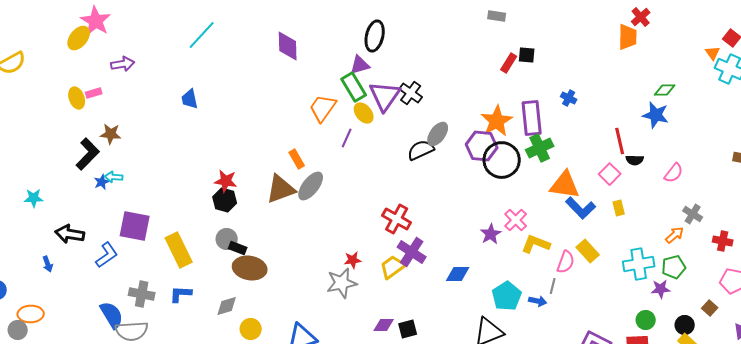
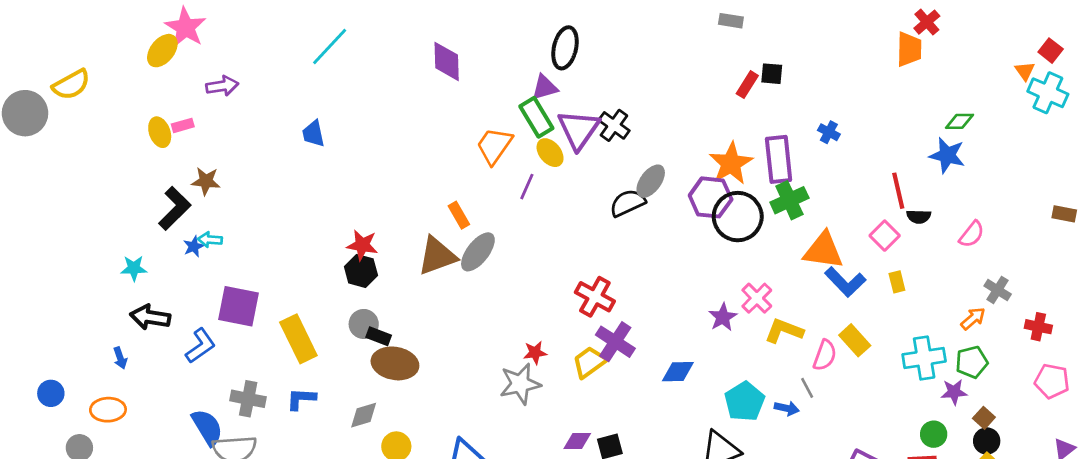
cyan star: (34, 198) -> (134, 268), moved
gray line: (553, 286) -> (807, 388), turned -42
brown square: (710, 308) -> (984, 418), moved
orange ellipse: (31, 314) -> (108, 410), moved

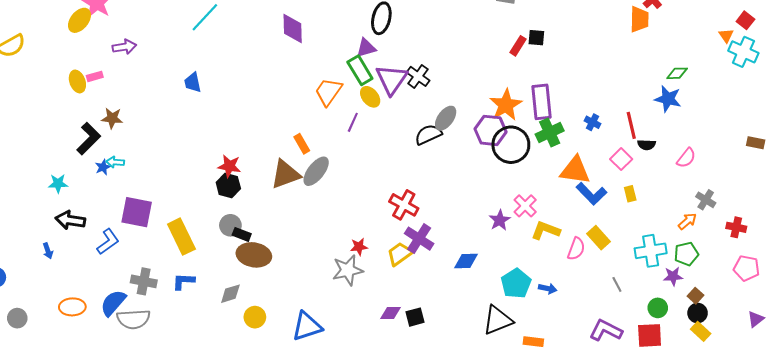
blue cross: (829, 132) -> (592, 122), moved
gray line: (807, 388) -> (617, 284), moved
orange ellipse: (108, 410) -> (72, 307), moved
blue semicircle: (207, 427) -> (113, 303), turned -108

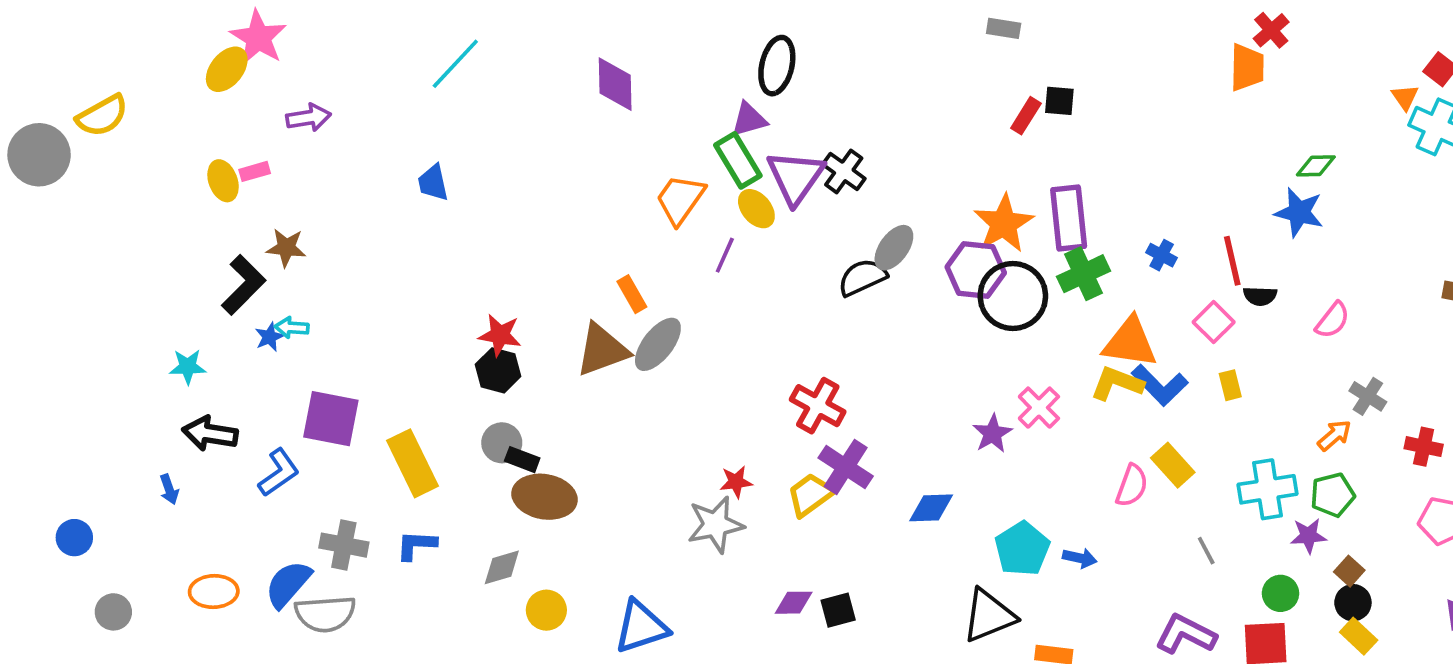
yellow L-shape: (546, 230) -> (1117, 383), moved

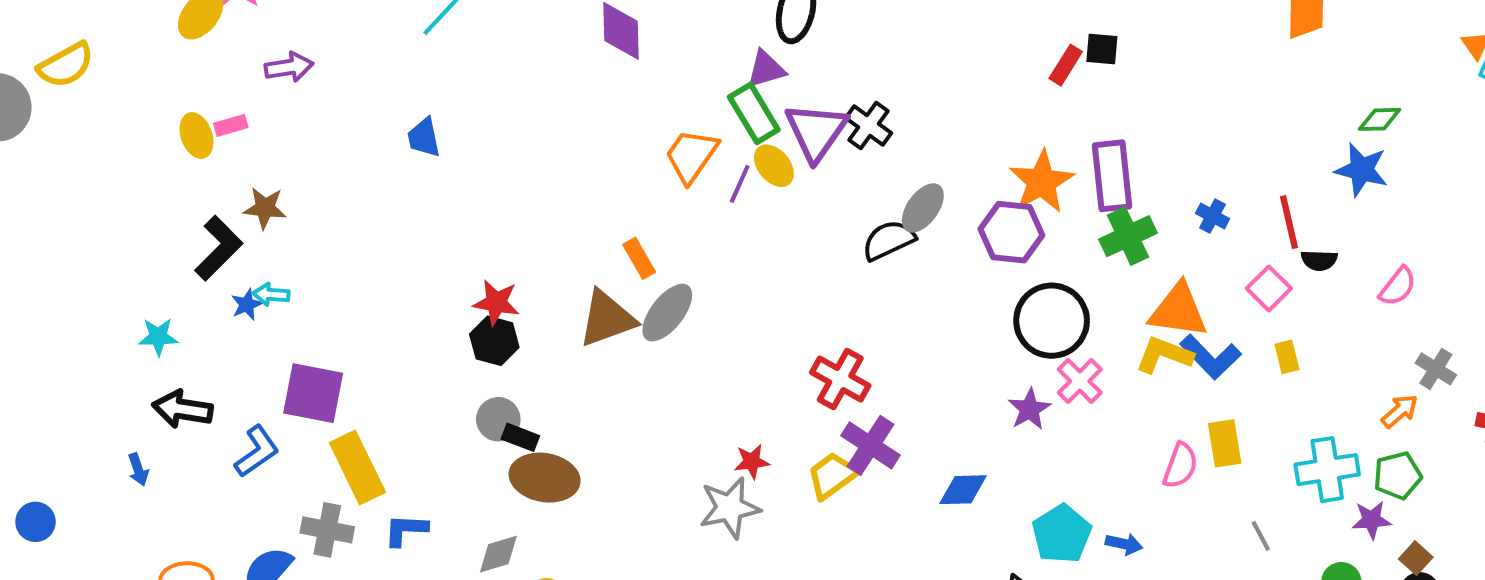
purple line: (725, 255) -> (740, 184), moved
black circle: (1013, 296) -> (1052, 321), moved
yellow rectangle: (413, 463) -> (357, 468), moved
yellow rectangle: (1173, 465) -> (1225, 443), turned 33

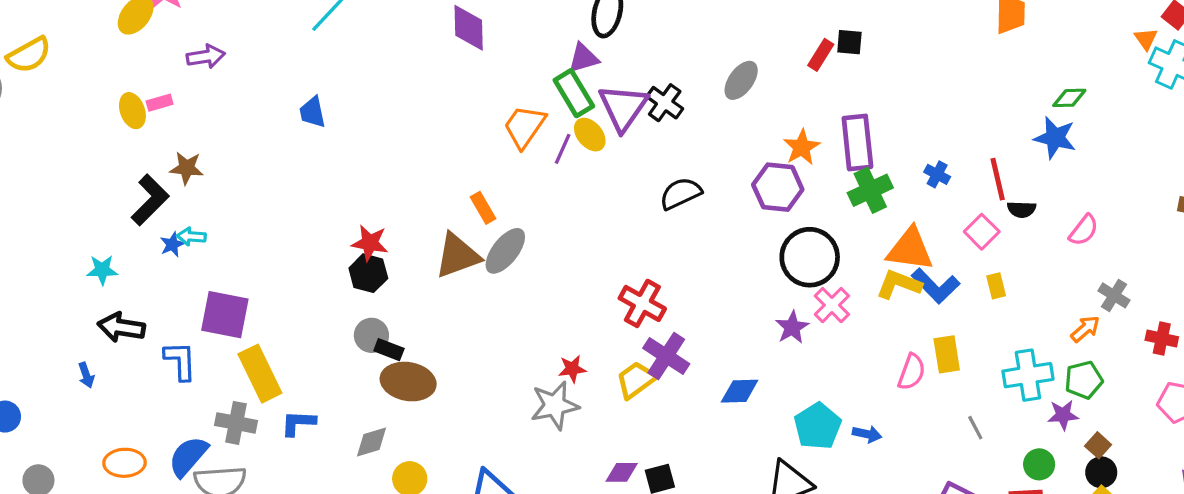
orange star: (1042, 182) -> (802, 147), size x0.7
gray ellipse: (923, 208) -> (741, 80), moved
blue L-shape: (257, 451) -> (180, 361), turned -57

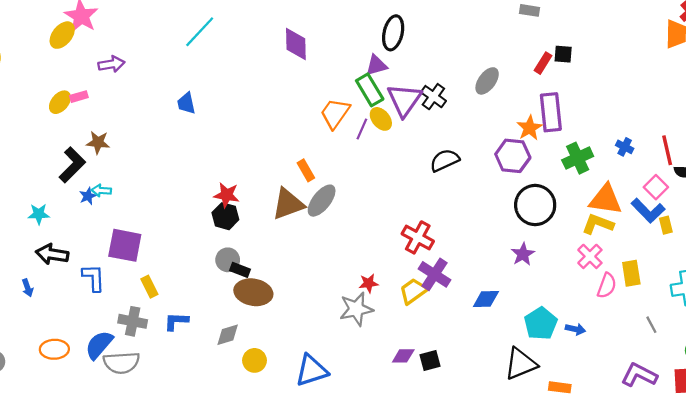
yellow ellipse: (132, 111) -> (60, 102), turned 60
purple rectangle: (857, 143) -> (551, 112), moved
blue L-shape: (936, 286) -> (648, 211), moved
pink cross: (832, 305) -> (590, 256), moved
yellow rectangle: (260, 374) -> (149, 287), size x0.6

